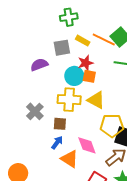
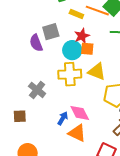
gray square: (62, 48) -> (51, 32), moved
purple semicircle: (39, 65) -> (36, 43), turned -84
brown square: (60, 124) -> (20, 116), moved
pink diamond: (87, 145) -> (80, 113), moved

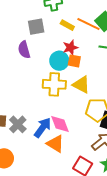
gray square: (51, 32) -> (36, 27), moved
gray cross: (37, 90) -> (18, 124), moved
blue arrow: (63, 118) -> (43, 127), size x1.5

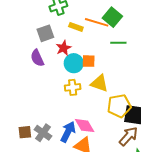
red star: (70, 48) -> (64, 48), moved
yellow cross: (54, 84) -> (73, 87), size x0.7

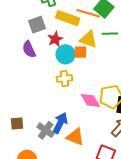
yellow rectangle: (76, 27) -> (68, 18), size x1.6
yellow triangle: (99, 83) -> (88, 39), moved
pink diamond: (85, 126) -> (90, 100), moved
gray cross: (43, 133) -> (46, 130), moved

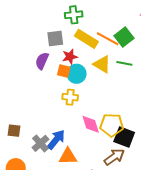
purple semicircle: (29, 49) -> (42, 61), turned 36
orange square: (80, 52) -> (64, 71), moved
orange triangle: (75, 137) -> (68, 156), turned -36

